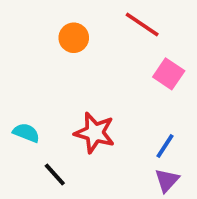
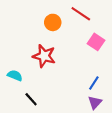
orange circle: (74, 38) -> (53, 22), moved
red star: (95, 133) -> (44, 56), moved

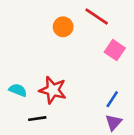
red star: (44, 56) -> (53, 90), moved
black line: (31, 99) -> (37, 119), turned -56

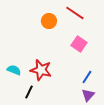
pink square: (115, 50) -> (79, 44), moved
black line: (37, 119) -> (29, 92), turned -56

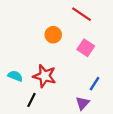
orange circle: (49, 21) -> (53, 35), moved
purple triangle: (88, 95) -> (83, 103), moved

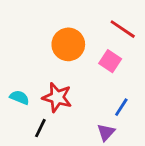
red line: (81, 14) -> (123, 29), moved
orange circle: (53, 35) -> (68, 44), size x1.5

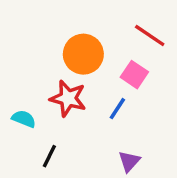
red star: (57, 97) -> (68, 98), moved
blue line: (121, 107) -> (117, 109), moved

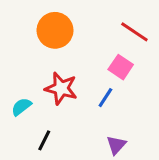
orange circle: (83, 54) -> (55, 30), moved
cyan semicircle: (24, 119) -> (21, 107), turned -60

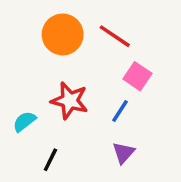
red line: (134, 32) -> (115, 36), moved
purple triangle: (116, 145) -> (123, 153), moved

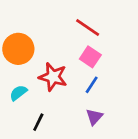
orange circle: (63, 34) -> (18, 49), moved
pink square: (137, 76) -> (90, 57), moved

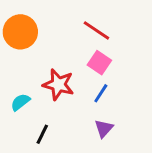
orange circle: (18, 49) -> (20, 32), moved

